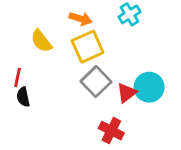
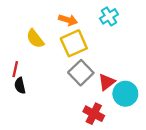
cyan circle: (149, 87) -> (125, 94), moved

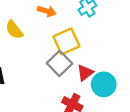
yellow square: (74, 43) -> (66, 41), moved

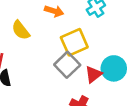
cyan circle: (104, 84) -> (114, 68), moved

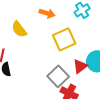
gray square: (67, 65) -> (58, 76), moved

